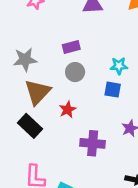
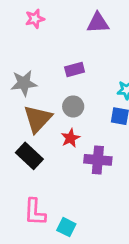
gray circle: (75, 72) -> (73, 106), moved
purple cross: (93, 143) -> (98, 160), moved

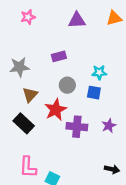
gray circle: (73, 106) -> (67, 85), moved
brown triangle: (38, 119) -> (30, 95), size x0.7
red star: (70, 138) -> (56, 110), size x1.5

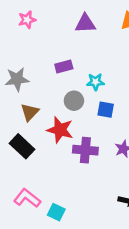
cyan star: (99, 72) -> (95, 82), moved
red star: (56, 110) -> (60, 130), turned -30
pink L-shape: (28, 167) -> (27, 198), turned 125

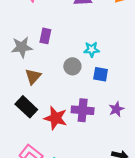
purple rectangle: (64, 67) -> (45, 36), moved, turned -63
red star: (60, 130) -> (56, 118), moved

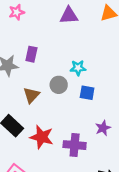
brown triangle: (33, 76) -> (31, 95), moved
purple cross: (83, 110) -> (75, 145), moved

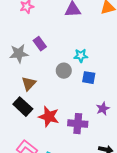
purple rectangle: (31, 54) -> (40, 44), turned -48
brown triangle: (31, 95) -> (29, 84), moved

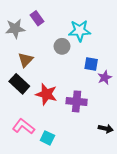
cyan star: (81, 56) -> (80, 31), size x1.5
blue square: (89, 78) -> (91, 64), moved
purple star: (103, 109) -> (105, 78), moved

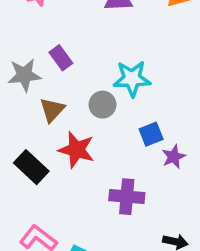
brown triangle: (26, 60) -> (52, 110), moved
blue square: (91, 64) -> (151, 134), turned -32
red star: (46, 94) -> (76, 150), moved

